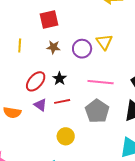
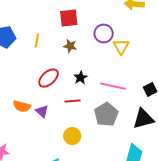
purple circle: (82, 49) -> (104, 33), moved
black star: (59, 79) -> (81, 78), moved
purple triangle: (40, 105) -> (42, 111), moved

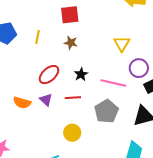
purple circle: (104, 33) -> (139, 68), moved
purple triangle: (42, 111) -> (46, 100), moved

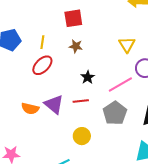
red ellipse: (49, 75) -> (42, 65), moved
pink line: (113, 83) -> (120, 84), turned -40
purple triangle: (46, 100) -> (54, 104), size x1.5

